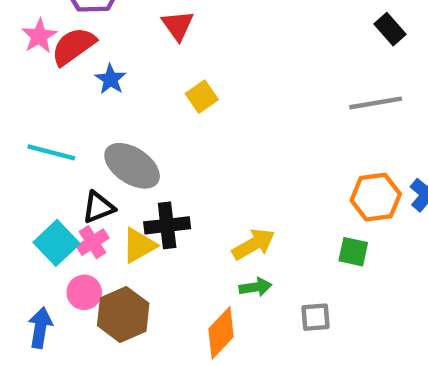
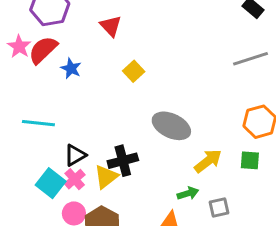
gray ellipse: (132, 166) -> (171, 126), moved
yellow arrow: (254, 244) -> (208, 161), moved
gray square: (315, 317) -> (219, 208), moved

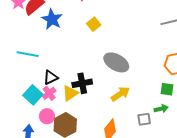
blue star: (71, 68) -> (52, 19), size x1.5
yellow arrow: (208, 161) -> (120, 94), moved
green arrow: (188, 193) -> (161, 109), moved

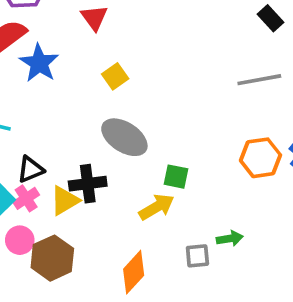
gray ellipse: (116, 62) -> (124, 137), moved
green square: (167, 89) -> (176, 177), moved

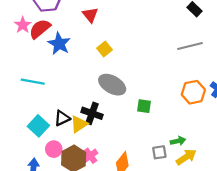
black triangle: (30, 169) -> (62, 118), moved
black cross: (88, 184) -> (92, 113), turned 30
pink cross: (26, 198) -> (90, 156), moved
yellow arrow: (157, 207) -> (186, 157), moved

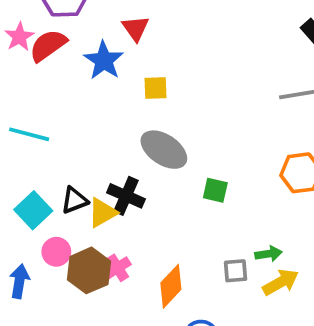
blue star: (59, 44) -> (104, 60), moved
yellow square: (105, 49) -> (155, 88), turned 32

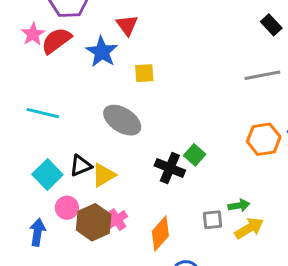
gray ellipse: (164, 150) -> (122, 120), moved
green square: (215, 190) -> (195, 155), turned 30
black cross: (126, 196) -> (170, 168), moved

